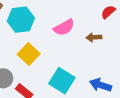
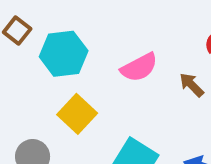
brown arrow: (94, 37) -> (192, 85), turned 48

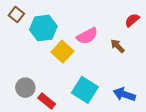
yellow square: (77, 114) -> (62, 52), moved

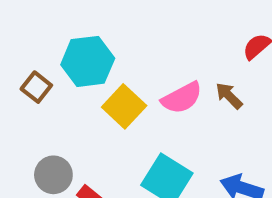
brown square: (16, 15) -> (36, 87), moved
pink semicircle: (87, 36) -> (182, 98), moved

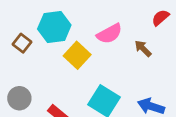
pink semicircle: (182, 98) -> (109, 34), moved
gray circle: (53, 175) -> (19, 98), moved

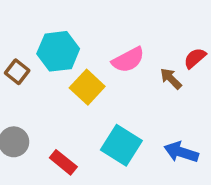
red semicircle: (160, 18) -> (195, 58), moved

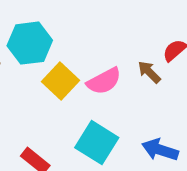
pink semicircle: (128, 60) -> (104, 81), moved

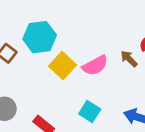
cyan square: (97, 143) -> (90, 111), size x0.7

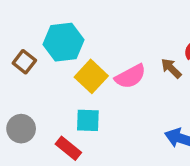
cyan square: (90, 111) -> (88, 120), moved, turned -30

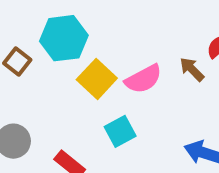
cyan square: (88, 120) -> (120, 131), moved, turned -30

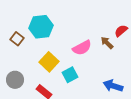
yellow square: (97, 79) -> (49, 62), moved

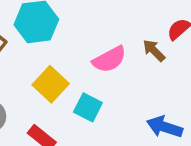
cyan square: (70, 75) -> (88, 107), turned -35

